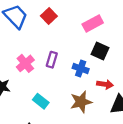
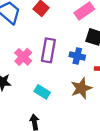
purple rectangle: (52, 60) -> (48, 50), size x1.5

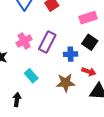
blue cross: (77, 56) -> (70, 54), turned -32

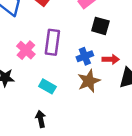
blue cross: (70, 54) -> (85, 56), moved

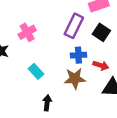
purple rectangle: (52, 42) -> (74, 26), moved
black arrow: (41, 119) -> (47, 103), moved

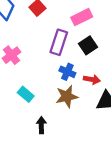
black square: (101, 32) -> (88, 45), turned 30
blue cross: (78, 55) -> (67, 72), turned 35

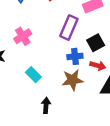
black square: (88, 45) -> (96, 43), moved
blue cross: (67, 72) -> (75, 56), turned -35

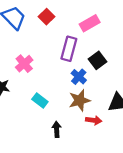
blue cross: (75, 56) -> (79, 77), turned -35
red arrow: (98, 66) -> (94, 120), moved

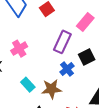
pink rectangle: (90, 23) -> (85, 22), turned -30
brown star: (79, 100) -> (51, 89), moved

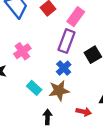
pink rectangle: (85, 22) -> (76, 17), moved
blue cross: (67, 69) -> (64, 68), moved

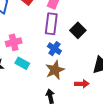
pink cross: (22, 51) -> (14, 42), turned 35
cyan rectangle: (34, 88) -> (22, 63), moved

